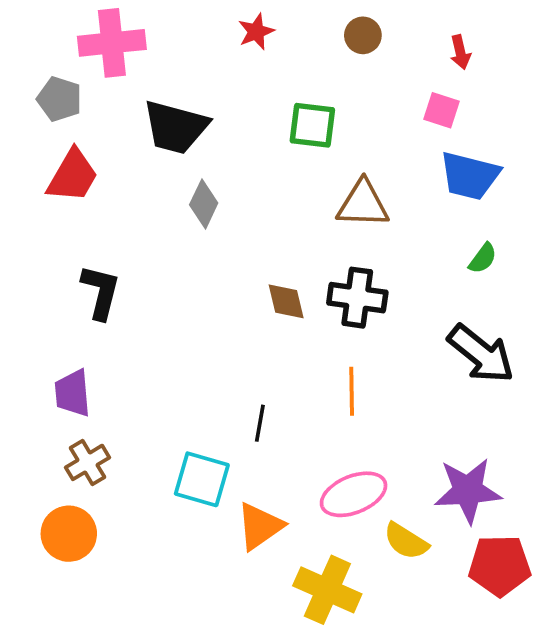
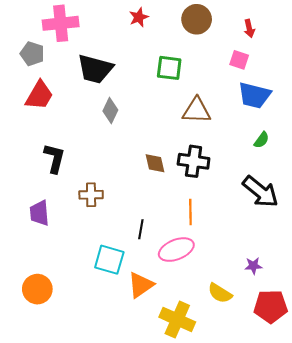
brown circle: (363, 35) -> (197, 19), size x1.5
brown cross: (88, 462) -> (91, 195), moved, turned 30
purple star: (468, 491) -> (253, 266), size x0.5
pink ellipse: (354, 494) -> (176, 250), moved

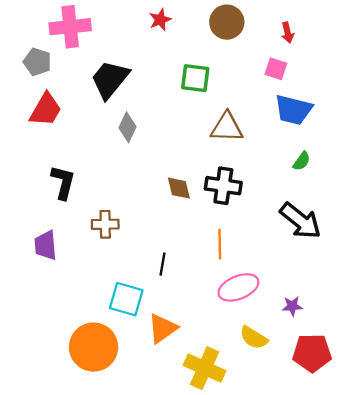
black trapezoid: (95, 69) -> (110, 79), turned 114
pink ellipse: (176, 250) -> (238, 287), moved
orange circle: (37, 289) -> (94, 347), moved, size x1.4

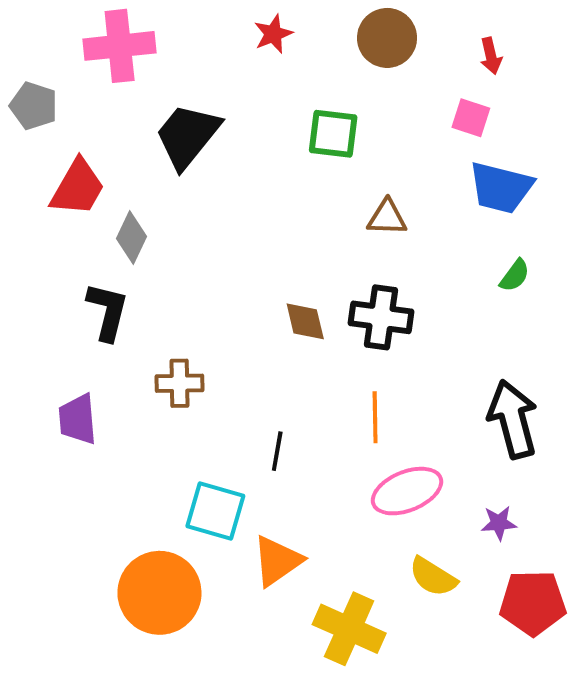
gray pentagon: (37, 62) -> (34, 106), moved
gray diamond: (127, 127) -> (132, 238), moved
brown triangle: (227, 127) -> (387, 218), size x0.7
black arrow: (300, 221) -> (513, 419), moved, turned -144

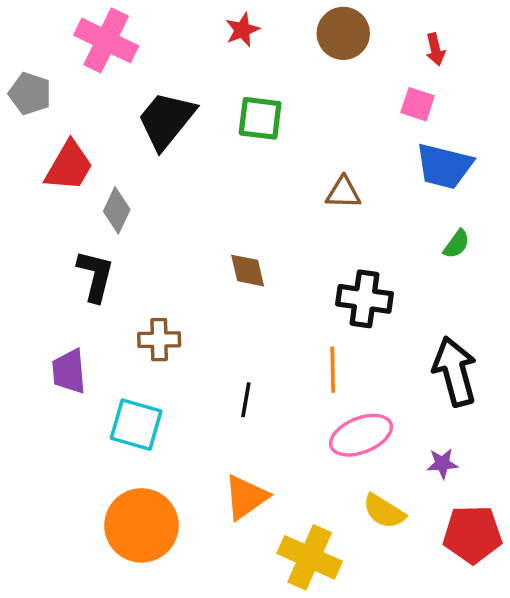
pink cross: (120, 46) -> (106, 40), turned 32
green square: (333, 134) -> (260, 118), moved
black cross: (381, 317) -> (364, 299), moved
brown diamond: (305, 321) -> (248, 271), moved
cyan square: (215, 511) -> (136, 425), moved

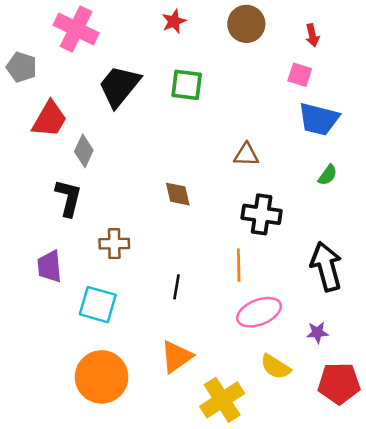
brown triangle: (343, 193) -> (246, 155), moved
yellow cross: (310, 557) -> (222, 400), turned 33

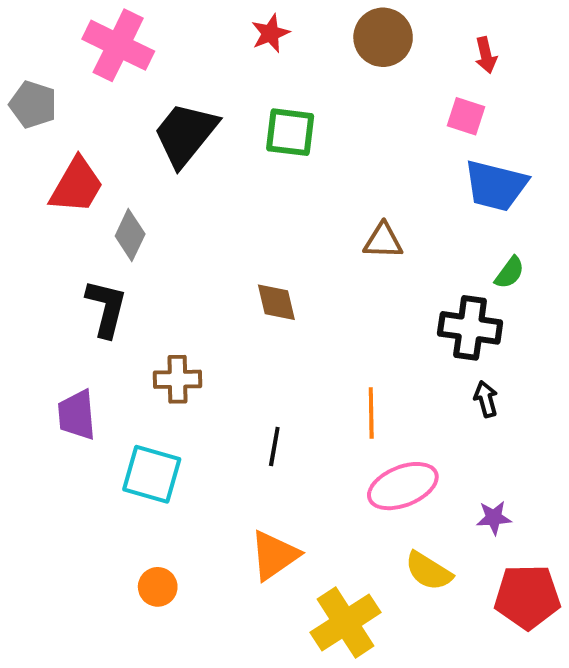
black cross: (262, 214) -> (470, 328), moved
black arrow: (326, 266) -> (486, 399), moved, size x0.5
orange circle: (102, 377) -> (158, 587), size x0.5

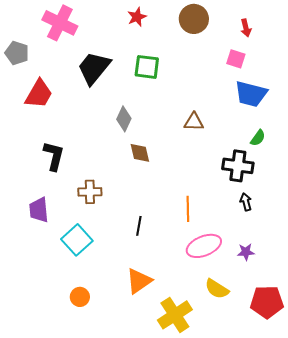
gray diamond: (130, 235) -> (124, 119), moved
cyan square: (152, 474) -> (77, 240), turned 32
purple star: (494, 518) -> (246, 252), moved

